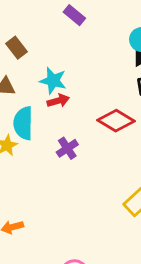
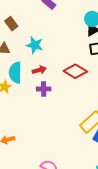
red arrow: (58, 101) -> (39, 70), moved
purple cross: (67, 148) -> (44, 89), turned 32

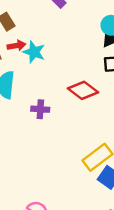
red arrow: (39, 70) -> (16, 46), moved

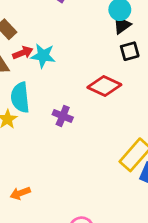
purple cross: (40, 109) -> (63, 116), turned 30

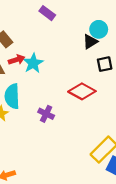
black triangle: (122, 25) -> (90, 42), moved
cyan star: (43, 56) -> (33, 63), turned 30

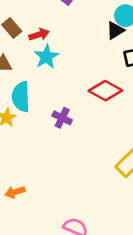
red arrow: (17, 60) -> (39, 35), moved

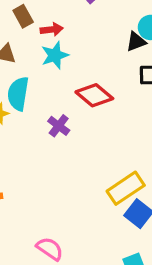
red diamond: (105, 91) -> (94, 95), moved

